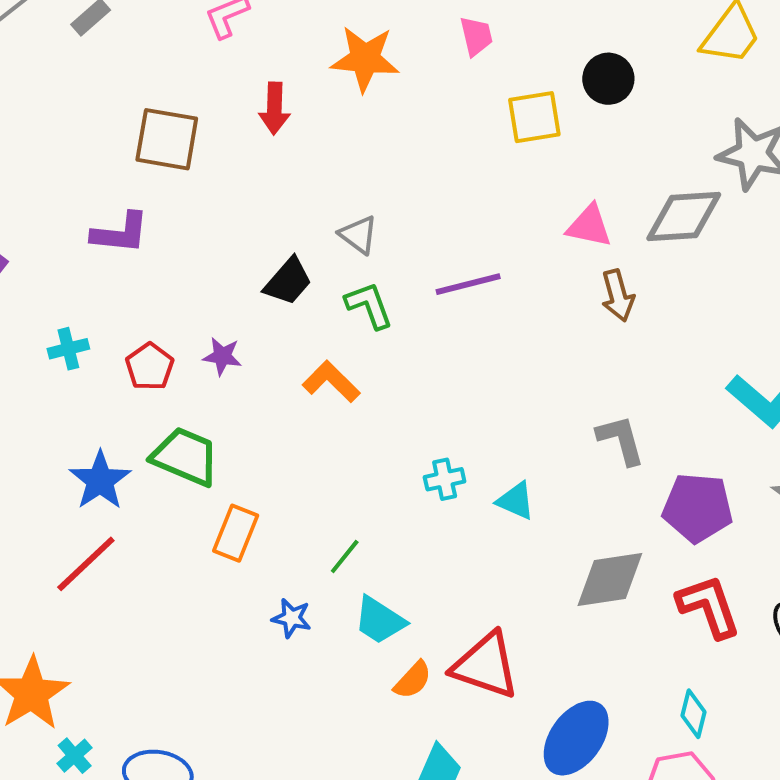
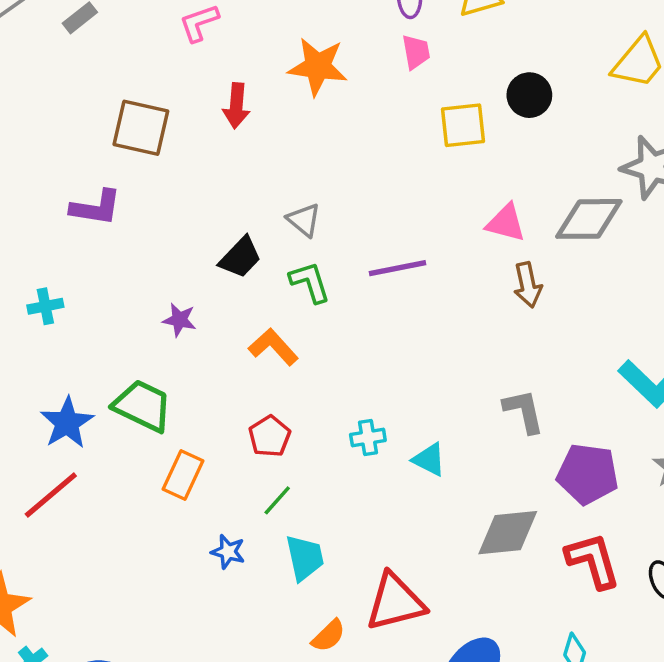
red pentagon: (150, 367) -> (270, 436), moved
cyan trapezoid: (380, 620) -> (305, 558), turned -138
red triangle: (486, 666) -> (395, 602), turned -36
orange semicircle: (413, 680) -> (328, 636), moved

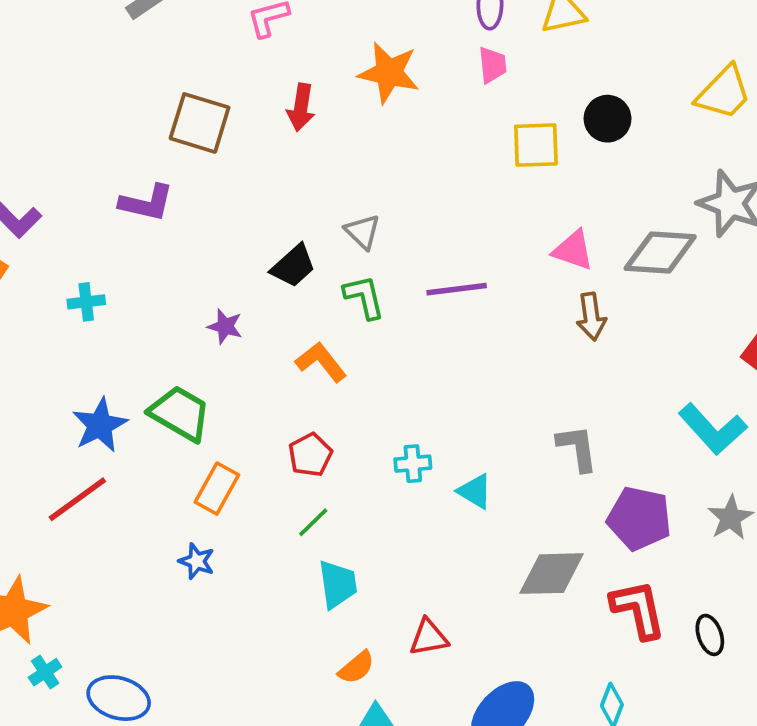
blue star: (228, 552) -> (197, 561), moved
red triangle: (395, 602) -> (429, 637), size x0.6

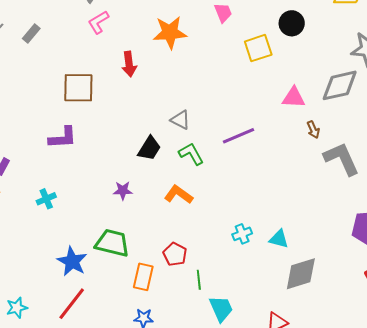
brown arrow: (591, 317) -> (313, 130), size x0.7
gray L-shape: (577, 448) -> (342, 159), moved, size x1.4
red pentagon: (310, 455) -> (175, 254), moved
green line: (313, 522) -> (199, 280), turned -36
gray diamond: (551, 574) -> (301, 274), moved

